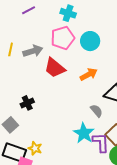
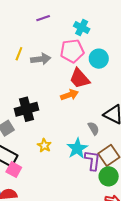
red trapezoid: (55, 68) -> (80, 78), moved
orange arrow: (89, 74) -> (69, 95), moved
black cross: (27, 103) -> (27, 109), size x1.6
yellow star: (35, 148) -> (44, 145), moved

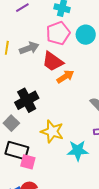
red trapezoid: (80, 78) -> (53, 61), moved
yellow star: (44, 145) -> (52, 131), size x1.6
cyan star: (77, 148) -> (78, 151), moved, turned -30

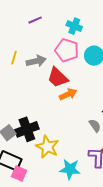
pink pentagon: (58, 33) -> (67, 50), turned 30
black cross: (27, 100) -> (27, 129), moved

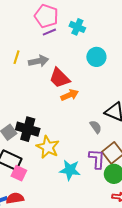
purple line: (35, 20) -> (49, 32), moved
pink pentagon: (67, 50) -> (46, 16), moved
black cross: (27, 129) -> (28, 129), turned 35

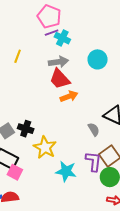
cyan cross: (77, 27) -> (62, 38), moved
gray arrow: (38, 61) -> (58, 62), moved
black cross: (28, 129) -> (26, 129), size x0.7

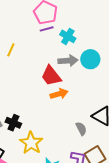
cyan cross: (62, 38) -> (68, 36), moved
gray arrow: (58, 62) -> (68, 61), moved

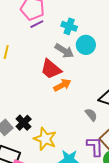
cyan cross: (68, 36) -> (69, 26), moved
gray arrow: (68, 61) -> (64, 51), turned 48
black cross: (13, 123) -> (24, 123), turned 35

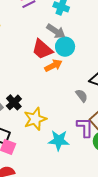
cyan circle: (86, 45) -> (65, 47), moved
yellow star: (45, 139) -> (35, 119), turned 30

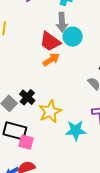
gray arrow: (56, 31) -> (62, 22), turned 60
orange arrow: (53, 66) -> (51, 60), moved

